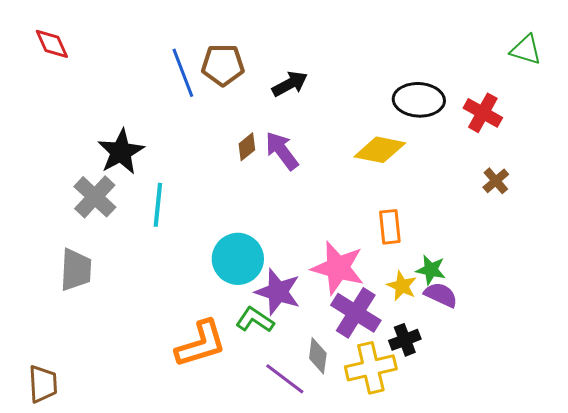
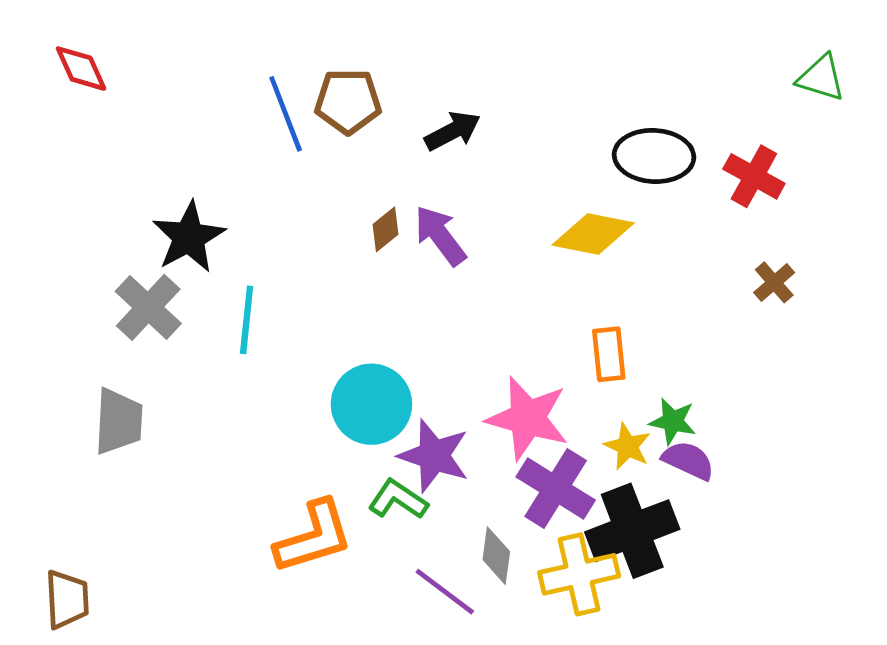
black cross: (405, 340) -> (632, 531), size x1.8

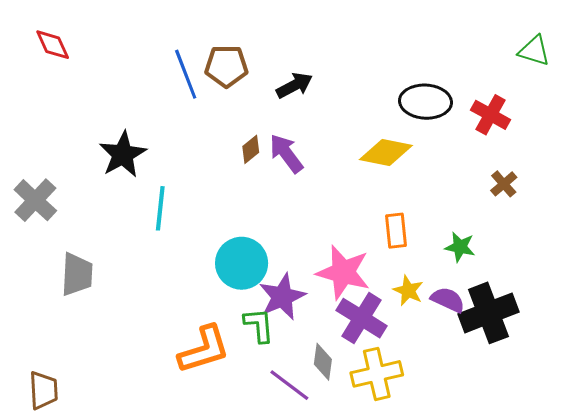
gray cross: (148, 307) -> (35, 200), moved
green star: (673, 421) -> (460, 247), moved
purple star: (434, 456) -> (282, 297), turned 30
green L-shape: (398, 499) -> (259, 325), turned 51
black cross: (632, 531) -> (488, 313), moved

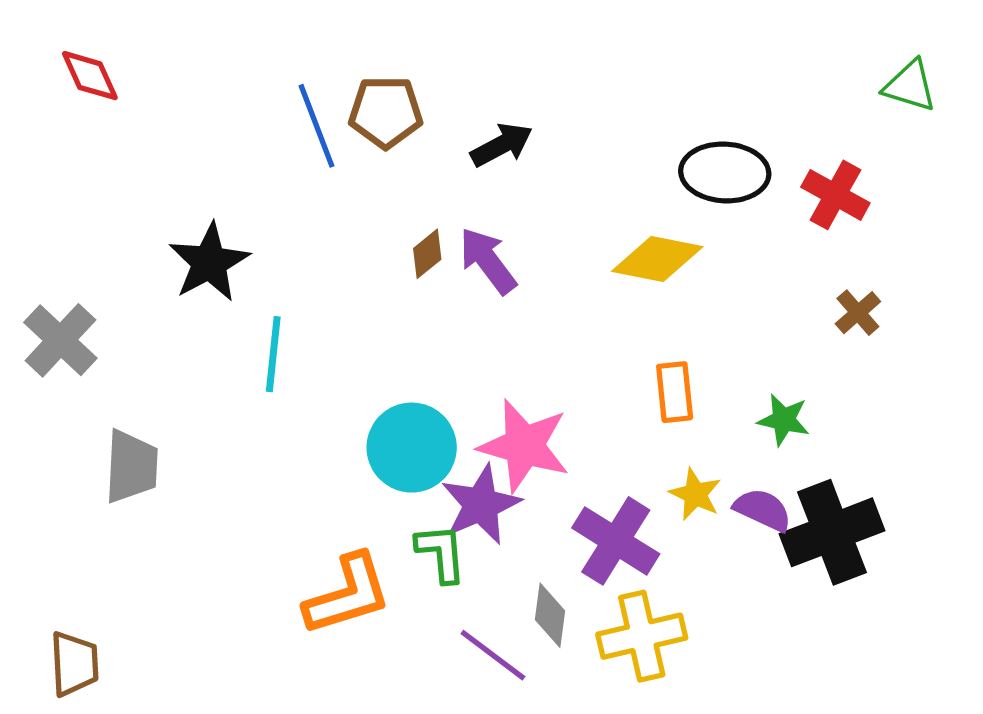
pink star: (343, 272) -> (524, 446), moved

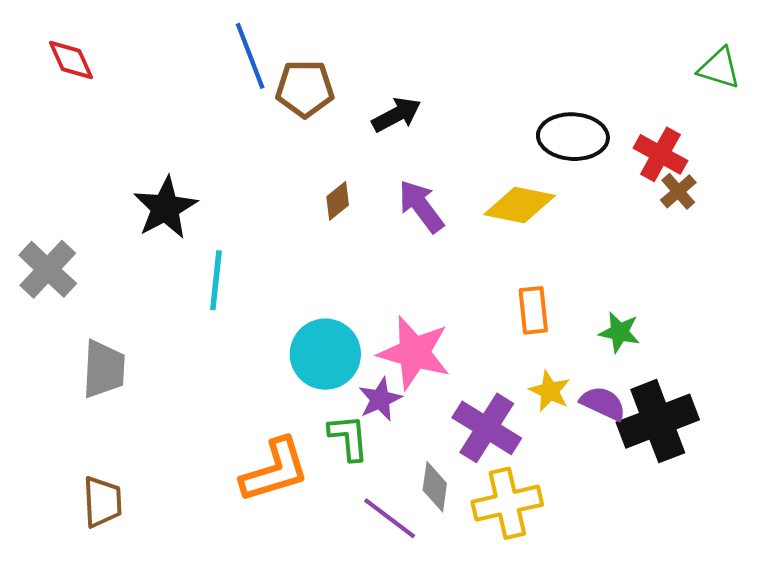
blue line: (316, 126) -> (250, 56), moved
purple arrow: (488, 261) -> (421, 206), moved
brown cross: (858, 313) -> (678, 191), moved
purple star: (481, 505) -> (380, 399), size x0.7
brown trapezoid: (74, 664) -> (102, 502), moved

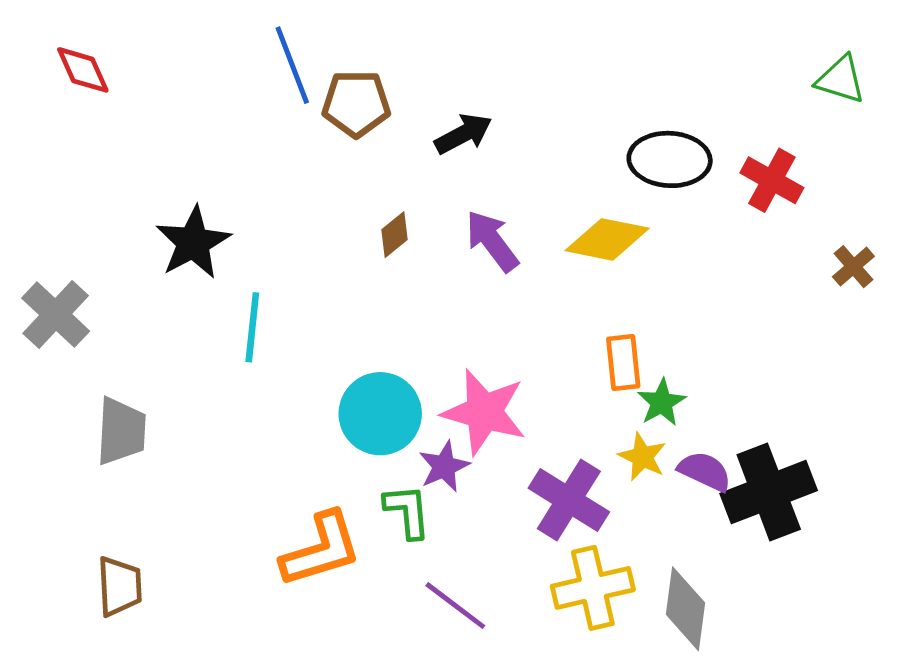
brown cross: (678, 191) -> (853, 267), moved
green star: (619, 332) -> (662, 402), moved, turned 30
gray diamond: (435, 487) -> (686, 609), moved, size x1.4

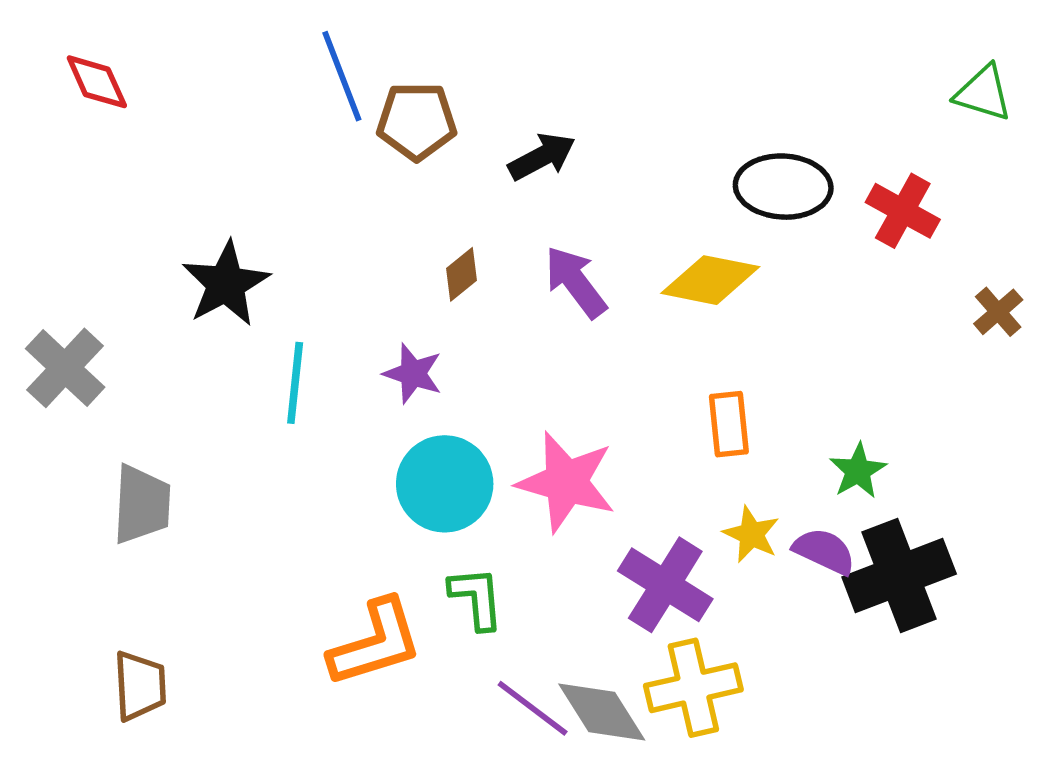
green star: (662, 402) -> (858, 471), moved
purple star: (444, 466) -> (413, 374), moved, turned -30
gray diamond: (686, 609) -> (602, 712), moved, turned -40

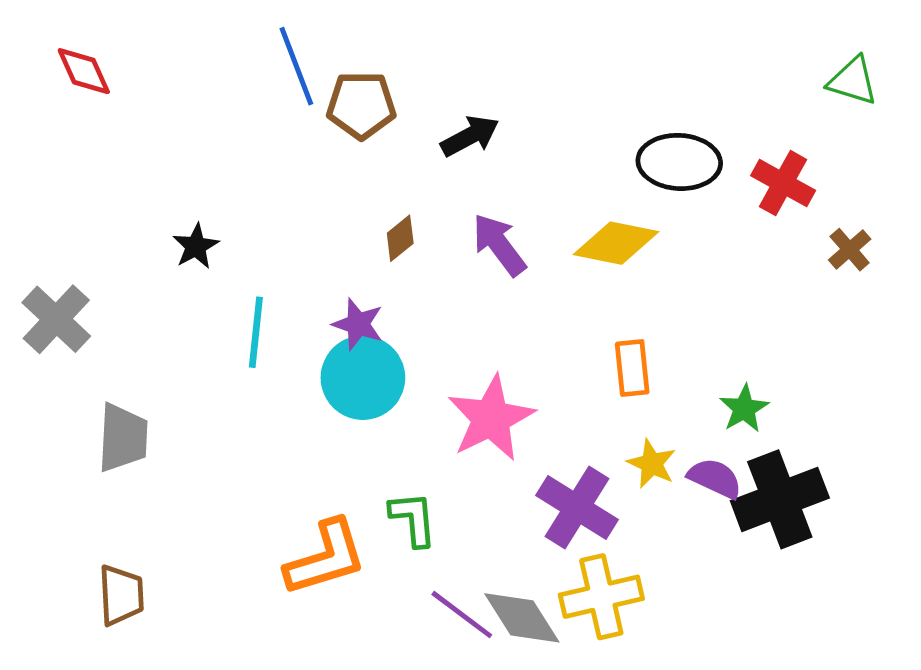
black star: (226, 284) -> (196, 246), size x0.6
brown cross: (998, 312) -> (850, 250), moved
pink star: (566, 482) -> (491, 418), turned 30
cyan circle: (445, 484) -> (363, 378), moved

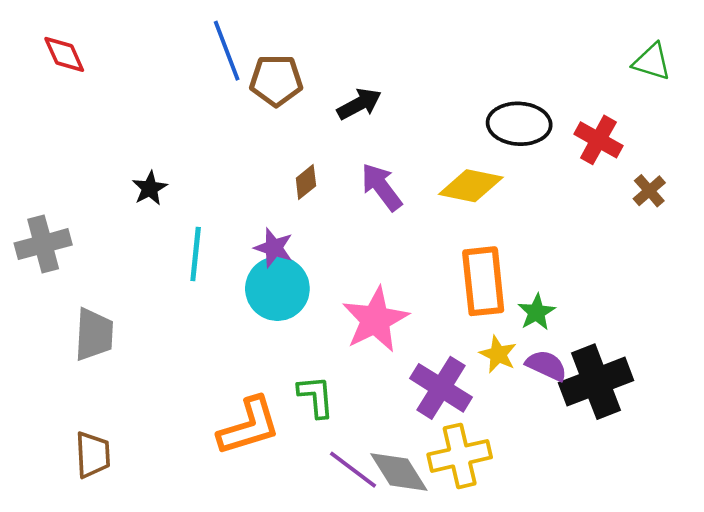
gray cross: (56, 319) -> (43, 244), turned 32
orange rectangle: (632, 368) -> (483, 281), size x1.6
green star: (744, 409) -> (536, 312), moved

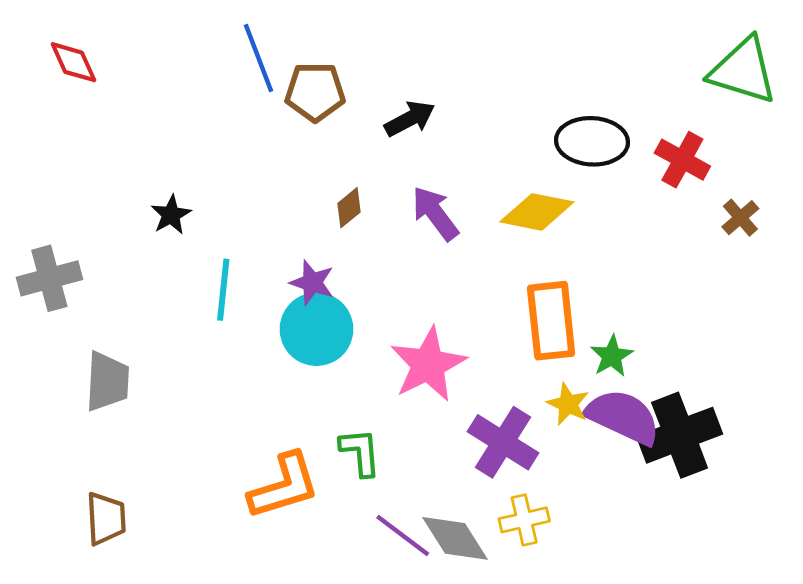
green triangle: (652, 62) -> (743, 71), size x1.6
purple semicircle: (546, 365) -> (623, 417), size x1.6
yellow cross: (460, 456) -> (524, 520), size x0.7

